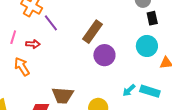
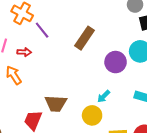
purple circle: (104, 55) -> (116, 62), moved
cyan arrow: (129, 90) -> (104, 96), moved

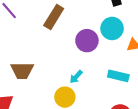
brown trapezoid: (56, 103) -> (22, 70), moved

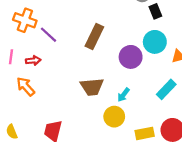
brown trapezoid: (22, 70) -> (92, 87), moved
cyan rectangle: (118, 76) -> (166, 89), turned -54

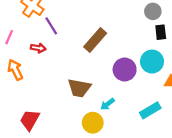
red arrow: (33, 61) -> (38, 48), moved

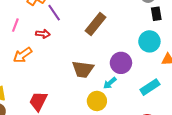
purple circle: (125, 69) -> (121, 63), moved
orange arrow: (15, 70) -> (23, 55), turned -96

